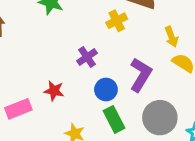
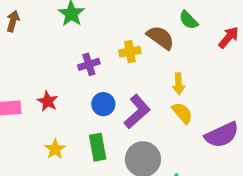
purple cross: (87, 57) -> (89, 64), moved
blue circle: (106, 90) -> (103, 104), moved

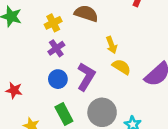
yellow cross: (130, 52) -> (53, 23), moved
purple cross: (89, 64) -> (56, 48), moved

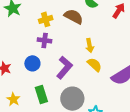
purple cross: (56, 48) -> (45, 40), turned 32
blue circle: (58, 79) -> (32, 63), moved

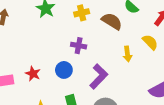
yellow cross: (46, 19) -> (82, 13), moved
yellow semicircle: (94, 65) -> (150, 42), moved

